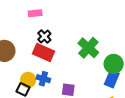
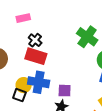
green cross: (88, 48) -> (87, 37), moved
blue cross: (43, 79) -> (39, 82), size x1.5

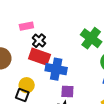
pink rectangle: (23, 18) -> (26, 26), moved
blue cross: (39, 82) -> (56, 69), moved

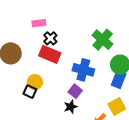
blue cross: (56, 69) -> (83, 70), moved
purple square: (67, 92) -> (75, 91), turned 32

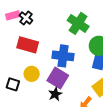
black cross: (50, 38) -> (26, 18), moved
yellow circle: (35, 82) -> (32, 74), moved
purple square: (75, 91) -> (58, 78), size x1.5

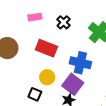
black cross: (26, 18) -> (64, 22), moved
black square: (13, 84) -> (35, 94), moved

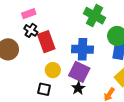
black cross: (64, 22) -> (31, 30), moved
red rectangle: (46, 48) -> (46, 42), turned 60

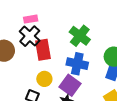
green cross: (94, 16) -> (80, 36), moved
black cross: (31, 30) -> (30, 36), size x1.5

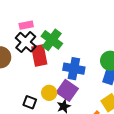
green cross: (80, 36) -> (52, 40), moved
yellow circle: (44, 79) -> (49, 93), moved

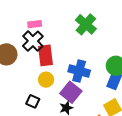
green cross: (52, 40) -> (86, 24), moved
yellow circle: (49, 93) -> (46, 80), moved

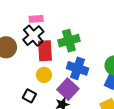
green cross: (86, 24) -> (69, 41), moved, turned 30

